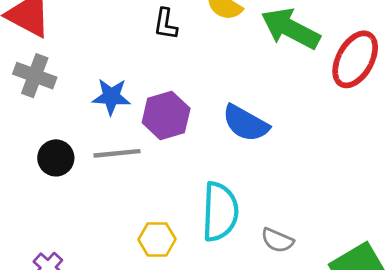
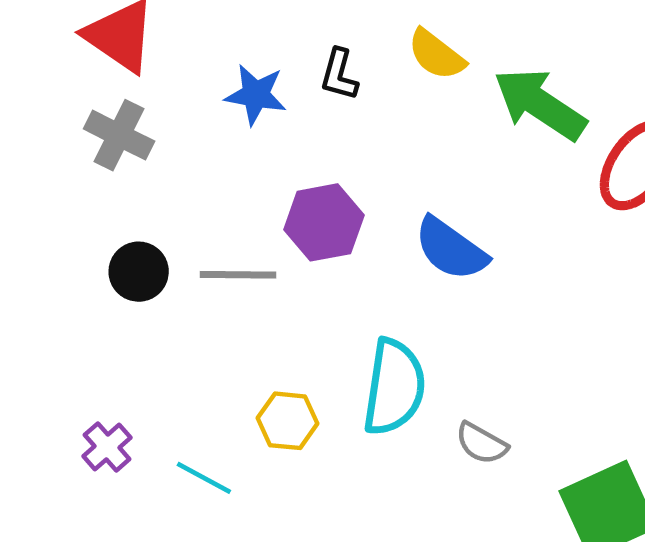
blue star: (111, 97) -> (256, 95), moved

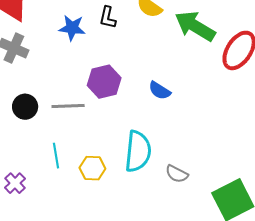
blue semicircle: (451, 249) -> (160, 91), size x0.7
cyan line: (204, 478) -> (56, 156), moved, turned 55

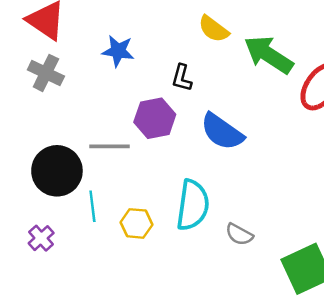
black L-shape: (108, 17) -> (182, 78), moved
blue semicircle: (160, 91) -> (222, 132), size x1.6
black circle: (25, 107) -> (57, 171), moved, size x1.6

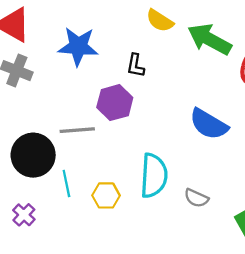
blue star: (118, 51) -> (78, 46), size x1.4
blue semicircle: (222, 132) -> (209, 124), moved

